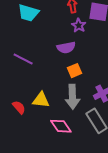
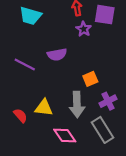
purple semicircle: (66, 47) -> (57, 55), moved
orange square: (75, 71) -> (90, 79), moved

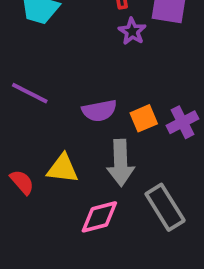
purple semicircle: (57, 55) -> (99, 111), moved
purple cross: (108, 101) -> (182, 122), moved
pink diamond: (65, 135) -> (99, 217), turned -70

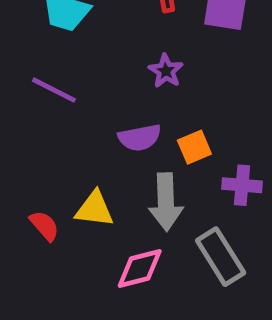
purple star: (132, 31) -> (166, 71), moved
purple line: (30, 93) -> (54, 90), moved
purple cross: (182, 122) -> (242, 185), moved, turned 32

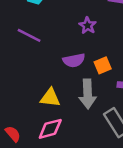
red semicircle: (44, 226) -> (13, 134), moved
pink diamond: (140, 269) -> (50, 129), moved

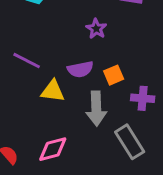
purple line: (29, 35) -> (27, 61), moved
yellow triangle: (50, 98) -> (53, 91), moved

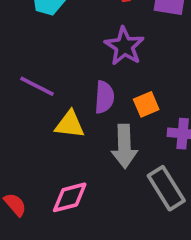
purple star: (96, 29) -> (124, 46), size x1.5
purple semicircle: (80, 69) -> (104, 97), turned -75

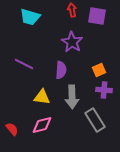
orange square: (146, 104) -> (99, 70), moved
yellow triangle: (70, 124) -> (42, 97), moved

